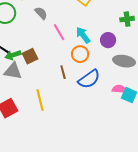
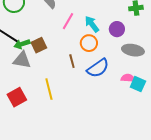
pink line: (59, 32) -> (68, 21), turned 60

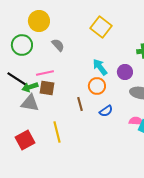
pink line: (68, 21) -> (45, 73), moved, turned 48
brown square: (39, 45) -> (47, 88), turned 35
blue semicircle: (98, 68) -> (106, 111), size x0.6

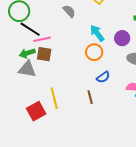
gray semicircle: (58, 45) -> (69, 11), moved
black line: (17, 79) -> (30, 29), moved
brown line: (80, 104) -> (90, 97), moved
red square: (25, 140) -> (36, 111), moved

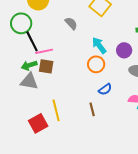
black line: (30, 29) -> (32, 41), turned 30

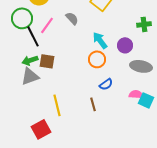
pink line: (44, 51) -> (47, 25), moved, turned -42
gray triangle: (29, 81) -> (30, 76), turned -30
red square: (38, 123) -> (41, 129), moved

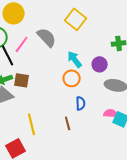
gray semicircle: (72, 18) -> (47, 37), size x1.5
blue semicircle: (106, 84) -> (81, 103), turned -56

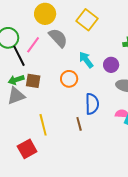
yellow circle: (14, 13) -> (45, 14), moved
orange circle: (72, 78) -> (69, 79), moved
blue semicircle: (81, 103) -> (92, 104), size x1.5

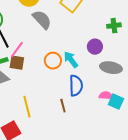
pink line: (33, 45) -> (17, 50), moved
cyan arrow: (86, 60) -> (71, 60), moved

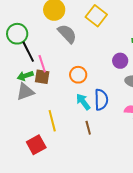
pink line: (17, 50) -> (42, 64), turned -54
cyan arrow: (71, 60) -> (83, 102), moved
brown line: (63, 106) -> (88, 128), moved

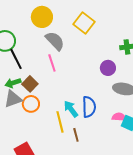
pink line: (42, 64) -> (52, 63), moved
orange circle: (78, 75) -> (31, 104), moved
brown square: (42, 77) -> (30, 84), turned 35
yellow line: (52, 121) -> (60, 122), moved

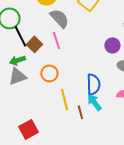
brown square: (30, 84) -> (34, 44), moved
orange circle: (31, 104) -> (49, 73), moved
cyan arrow: (71, 109) -> (94, 102), moved

